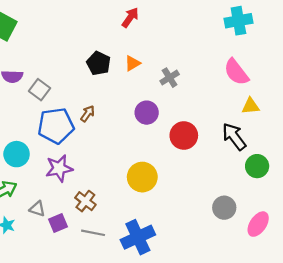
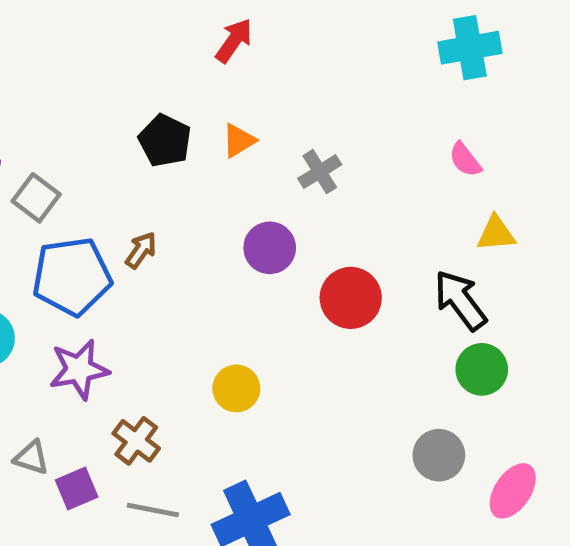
pink semicircle: (236, 72) -> (465, 160), size x0.6
green circle: (257, 166) -> (482, 369), moved
yellow circle: (142, 177) -> (236, 388), moved, size x0.7

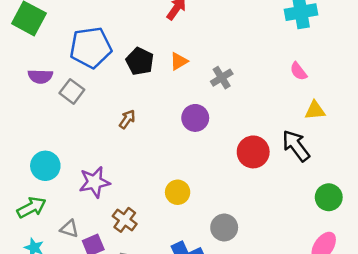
blue pentagon: (72, 276) -> (91, 47), moved
red circle: (351, 298) -> (253, 152), moved
green circle: (482, 369) -> (329, 197), moved
gray circle: (439, 455) -> (224, 228), moved

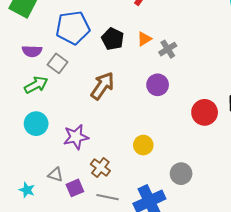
gray cross: (222, 78) -> (168, 49), moved
brown arrow: (127, 119) -> (102, 86), size x1.8
green arrow: (31, 207) -> (36, 85), moved

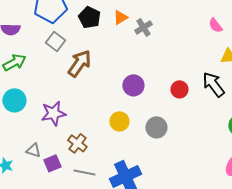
gray square: (58, 63) -> (55, 41), moved
purple circle: (158, 85) -> (133, 85), moved
red circle: (205, 112) -> (179, 89), size x0.7
gray circle: (181, 174) -> (156, 127), moved

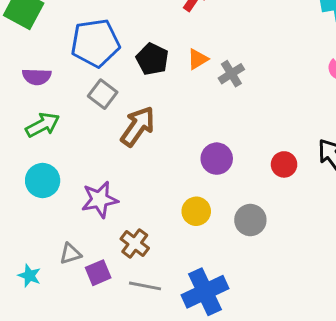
gray triangle: (33, 150) -> (70, 254), turned -35

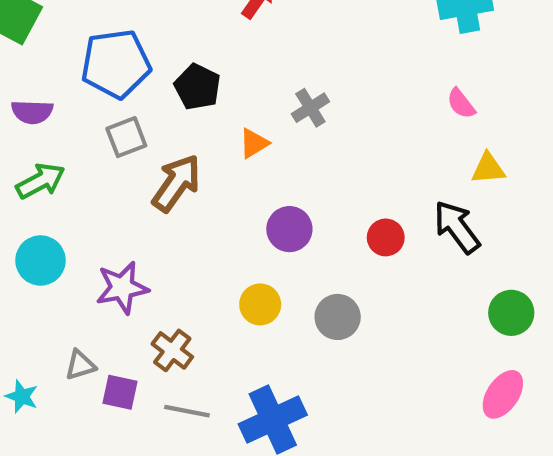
orange triangle: (198, 59) -> (254, 143), moved
gray square: (103, 94) -> (126, 137), turned 32
purple square: (98, 273) -> (120, 392), turned 35

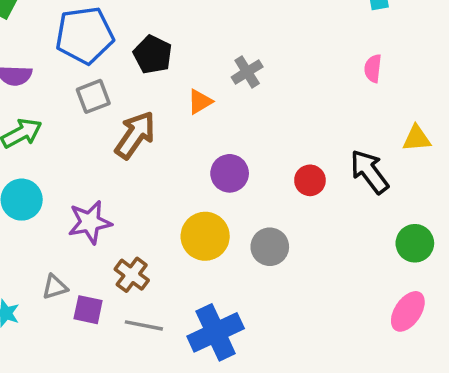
pink semicircle: (461, 104) -> (373, 68), turned 44
yellow triangle: (488, 168) -> (417, 138), moved
yellow circle: (260, 304) -> (205, 236), size x1.4

